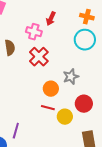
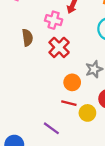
purple line: (16, 131) -> (51, 128), moved, turned -70

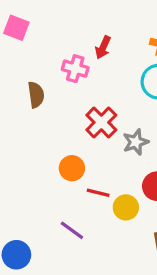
red cross: (59, 47) -> (101, 122), moved
orange circle: (72, 82) -> (72, 168), moved

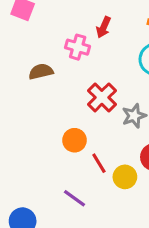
brown semicircle: (36, 95) -> (41, 72), turned -95
red line: (98, 193) -> (99, 163), turned 45

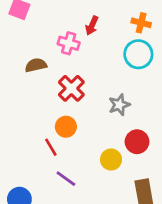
red cross: (102, 97) -> (71, 88), moved
red line: (99, 163) -> (51, 147), moved

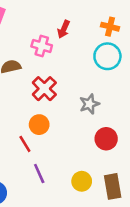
yellow circle: (111, 160) -> (82, 181), moved
purple line: (66, 179) -> (39, 174), turned 30

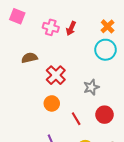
orange cross: (110, 27) -> (108, 26), turned 32
pink cross: (42, 46) -> (51, 27), moved
red line: (25, 144) -> (76, 119), moved

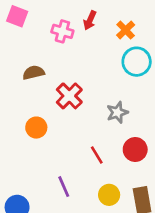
orange cross: (108, 26) -> (126, 30), moved
red arrow: (71, 28) -> (90, 20), moved
orange circle: (52, 103) -> (36, 128), moved

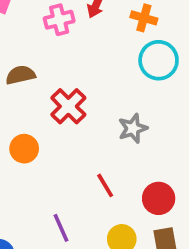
orange cross: (126, 30) -> (144, 18), turned -30
pink cross: (62, 31) -> (59, 20), turned -30
red circle: (135, 150) -> (159, 198), moved

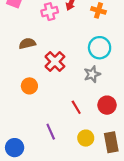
cyan circle: (159, 60) -> (100, 48), moved
red circle: (159, 198) -> (107, 105), moved

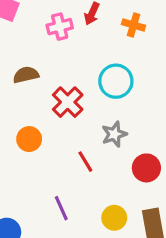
cyan circle: (100, 48) -> (116, 81), moved
gray star: (92, 74) -> (114, 134), moved
red line: (76, 107) -> (85, 162), moved

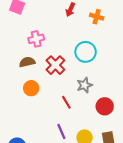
pink cross: (60, 27) -> (36, 39), moved
brown semicircle: (26, 75) -> (27, 62), moved
purple line: (61, 208) -> (61, 131), moved

